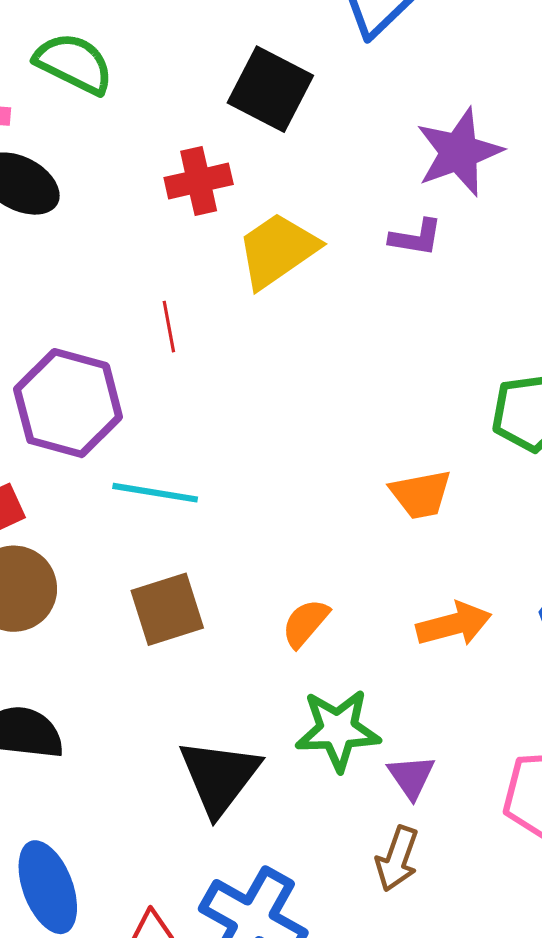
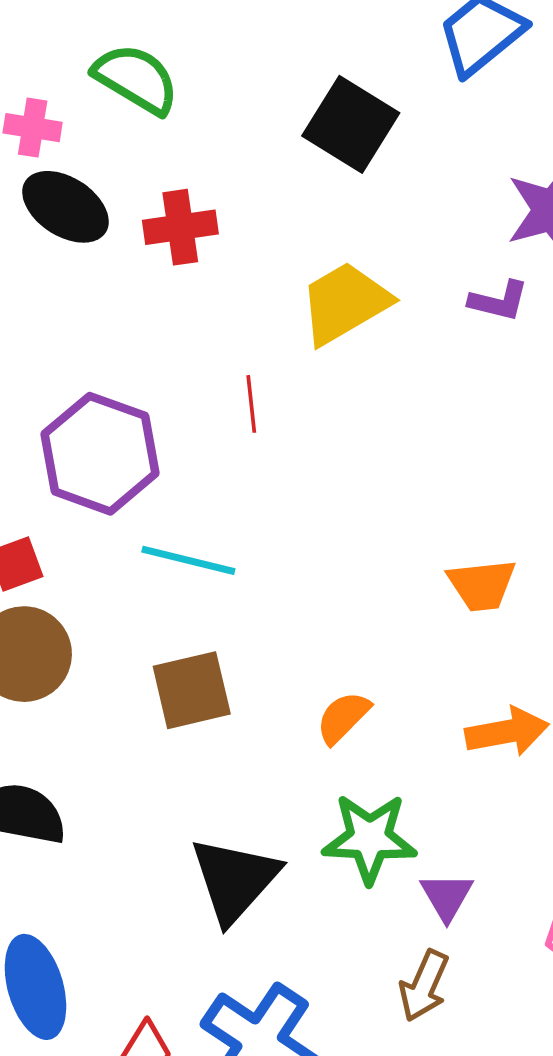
red cross: (199, 181) -> (180, 227), moved
red line: (169, 327) -> (251, 404), moved

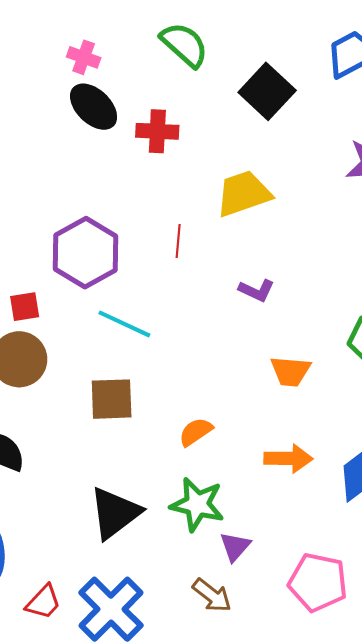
green semicircle: (136, 79) -> (184, 45), moved
purple L-shape: (499, 301) -> (257, 290), moved
brown arrow: (424, 986) -> (212, 595), turned -87

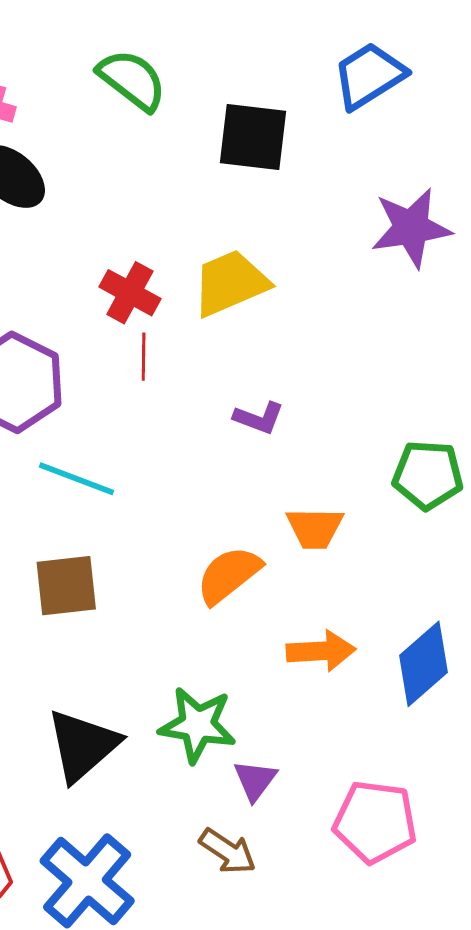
black square: (267, 91) -> (253, 137), turned -32
red cross: (157, 131) -> (130, 293), moved, turned 30
orange semicircle: (196, 432) -> (229, 575), moved, size x1.4

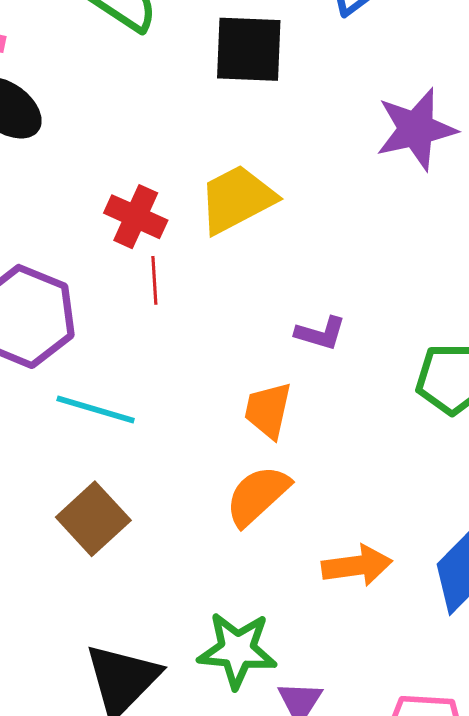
purple L-shape: (259, 418) -> (320, 333), moved
orange trapezoid: (315, 528) -> (268, 410), moved, turned 106
brown square: (66, 586) -> (93, 519), turned -32

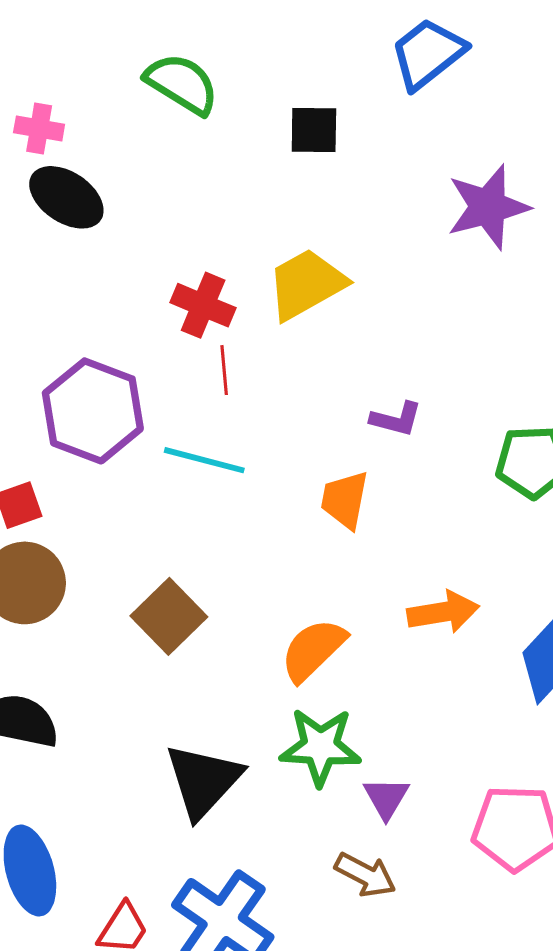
black square: (249, 49) -> (314, 130), size x0.7
cyan line: (96, 409) -> (204, 460), moved
orange semicircle: (257, 495) -> (313, 650), moved
orange arrow: (357, 566) -> (443, 612), moved

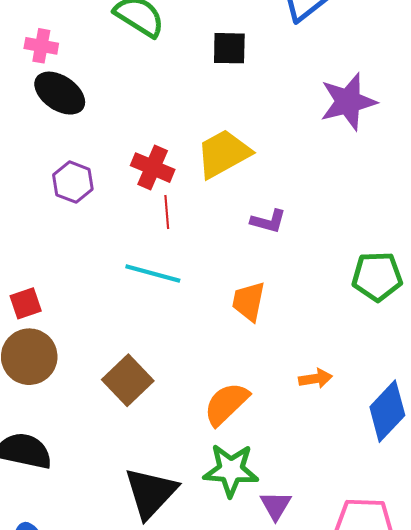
purple hexagon: (93, 411) -> (73, 182), moved, size x0.6
purple L-shape: (396, 419) -> (268, 221), moved
orange arrow: (443, 612) -> (315, 379), size x0.7

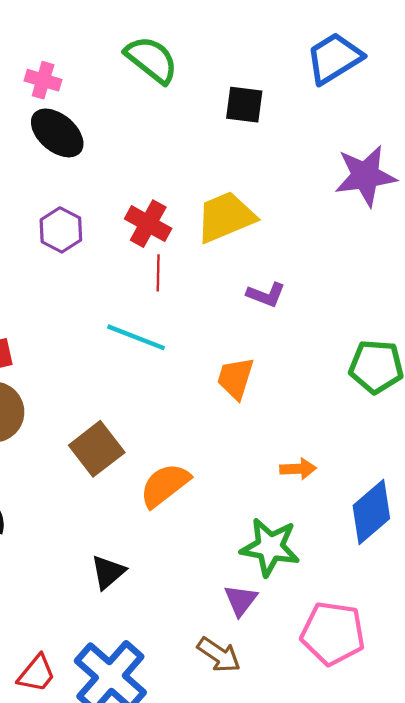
orange semicircle: (226, 404) -> (165, 485), moved
green star: (231, 470) -> (270, 547), moved
black triangle: (151, 493) -> (108, 572), size x0.6

